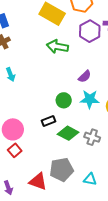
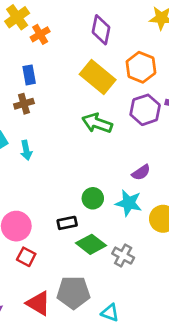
purple semicircle: (85, 76) -> (141, 172), moved
red square: (15, 150) -> (26, 257), moved, turned -32

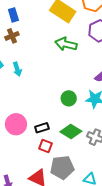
black rectangle: (67, 223) -> (42, 128), moved
red square: (26, 257) -> (46, 146), moved

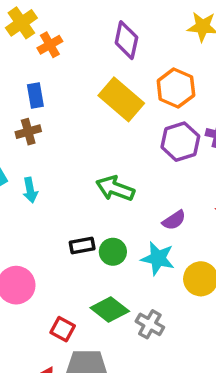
green arrow: (66, 44) -> (115, 189), moved
black rectangle: (42, 128) -> (82, 245), moved

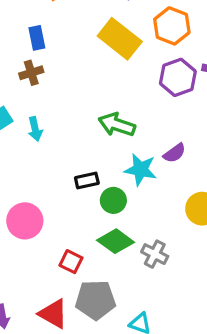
green circle: (113, 252) -> (113, 200), moved
cyan star: (158, 258) -> (141, 170), moved

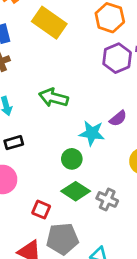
yellow rectangle: (120, 39) -> (49, 23), moved
green arrow: (117, 125) -> (54, 98), moved
black rectangle: (87, 180) -> (14, 143), moved

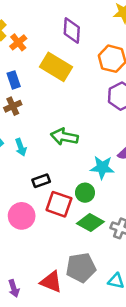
black rectangle: (14, 143) -> (41, 181), moved
red square: (41, 210) -> (59, 204), moved, size x1.5

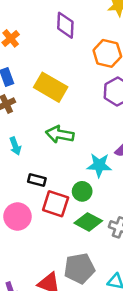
yellow rectangle: (56, 67) -> (51, 87), moved
black rectangle: (41, 181) -> (37, 180), turned 35

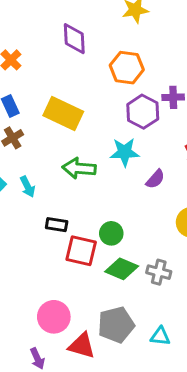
cyan star: (99, 165) -> (125, 152), moved
pink circle: (18, 216) -> (54, 317), moved

